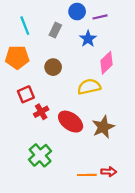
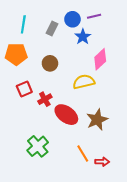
blue circle: (77, 12) -> (72, 19), moved
cyan line: (25, 26) -> (23, 24), turned 30
red cross: (41, 112) -> (45, 99), moved
orange line: (87, 175) -> (83, 154), moved, turned 60

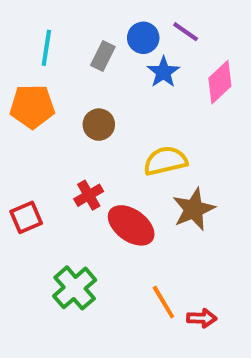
purple line: (94, 16) -> (186, 32), turned 48
pink diamond: (100, 59) -> (220, 82), moved
red square: (24, 89) -> (26, 217), moved
brown star: (97, 120) -> (194, 209), moved

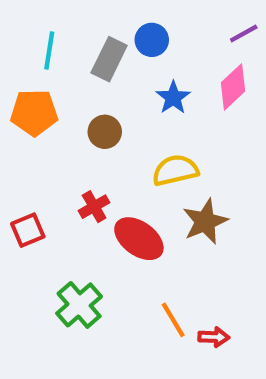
purple line: (186, 32) -> (244, 33), moved, turned -64
gray rectangle: (103, 56) -> (109, 59), size x1.4
blue star: (163, 72) -> (173, 98), moved

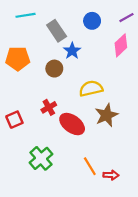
blue circle: (152, 40) -> (92, 21), moved
cyan line: (49, 51) -> (25, 15), moved, turned 72
gray rectangle: (109, 59) -> (57, 31), turned -60
blue star: (173, 98) -> (72, 51), moved

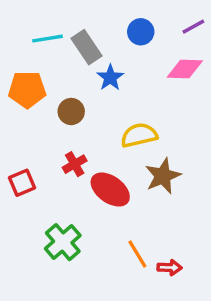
cyan line: (25, 15) -> (47, 39), moved
pink diamond: (121, 45) -> (185, 69), turned 45
brown circle: (54, 69) -> (71, 111), moved

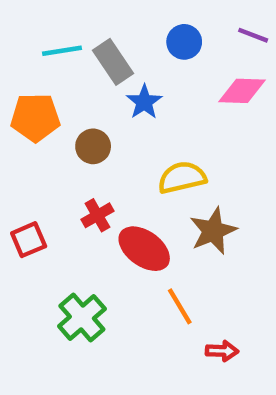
purple line: (193, 27) -> (253, 35), turned 50
orange line: (137, 254) -> (180, 306), moved

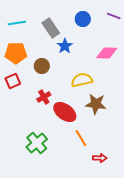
cyan line: (62, 51) -> (17, 23), moved
pink diamond: (242, 91) -> (107, 53), moved
brown star: (213, 231) -> (96, 104), turned 30
red square: (29, 240) -> (13, 81), moved

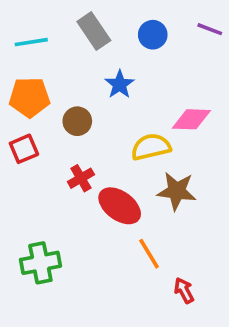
gray rectangle: (51, 28) -> (94, 31), moved
pink diamond: (107, 53) -> (191, 119), moved
green cross: (37, 143) -> (40, 263), moved, turned 30
red arrow: (100, 158) -> (184, 290), turned -120

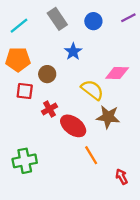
purple line: (210, 29) -> (128, 18), turned -49
cyan line: (31, 42) -> (19, 26), turned -30
yellow semicircle: (151, 147) -> (92, 90), turned 50
red square: (24, 149) -> (25, 91), moved, turned 30
red arrow: (184, 290) -> (122, 177), moved

